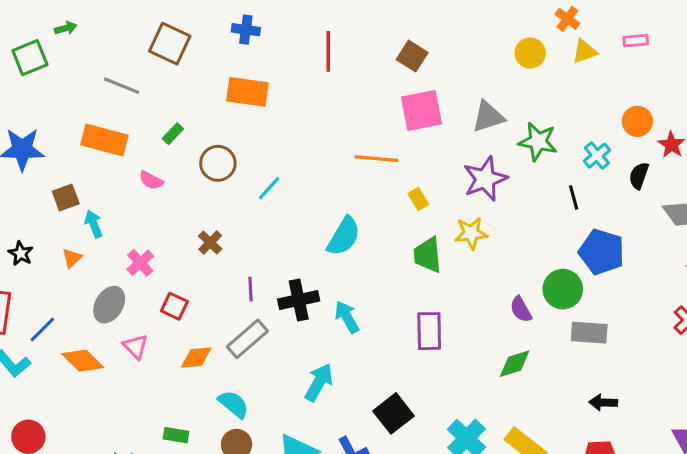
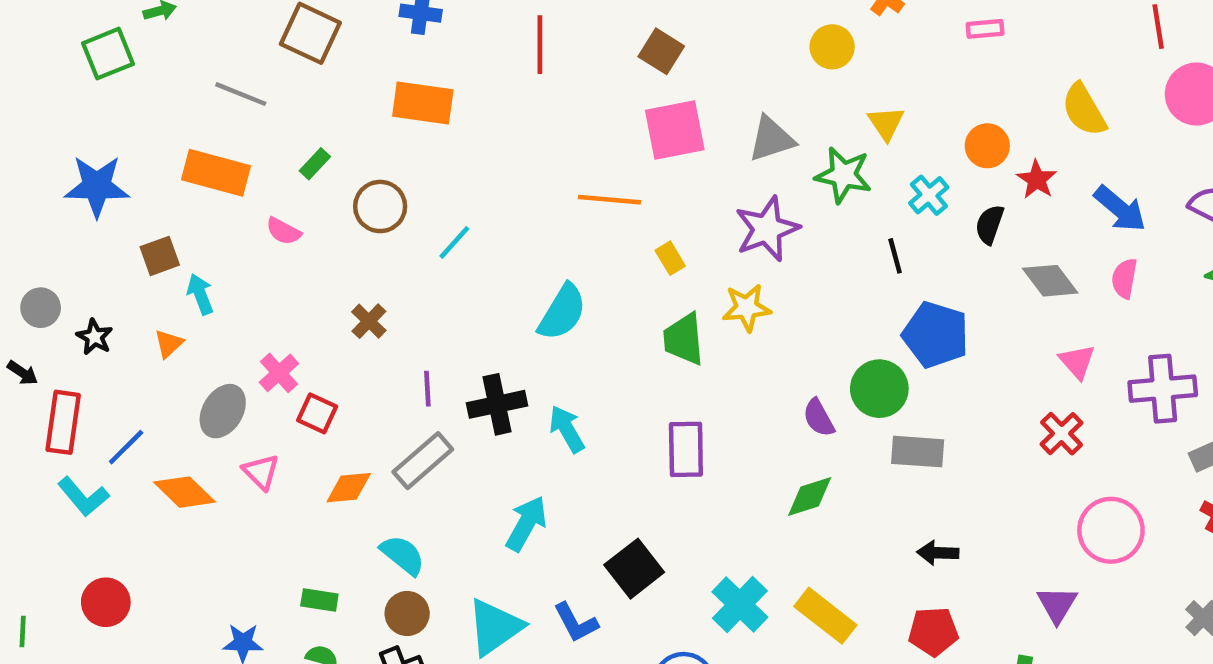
yellow triangle: (585, 51) -> (886, 123), moved, turned -44
pink cross: (140, 263) -> (279, 373), moved

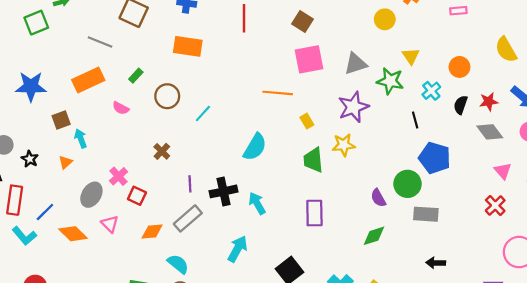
orange rectangle: (216, 173) -> (88, 80), turned -40
red star: (1037, 179) -> (489, 102), moved, turned 30

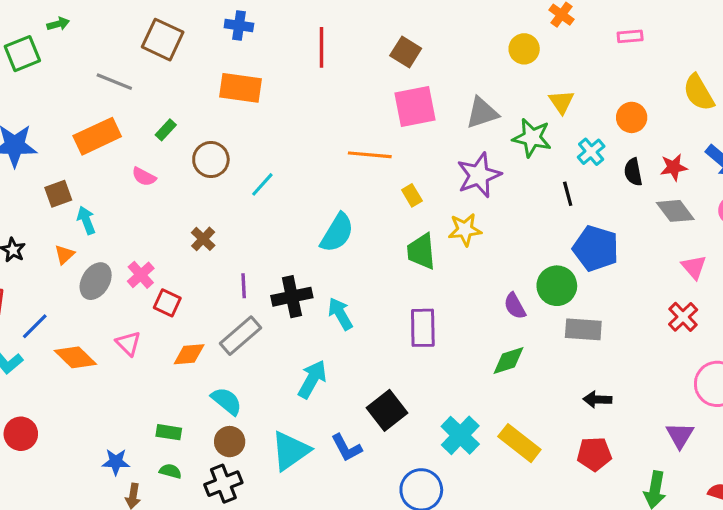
black semicircle: (461, 105) -> (633, 172), turned -30
gray ellipse: (91, 195) -> (96, 281), moved

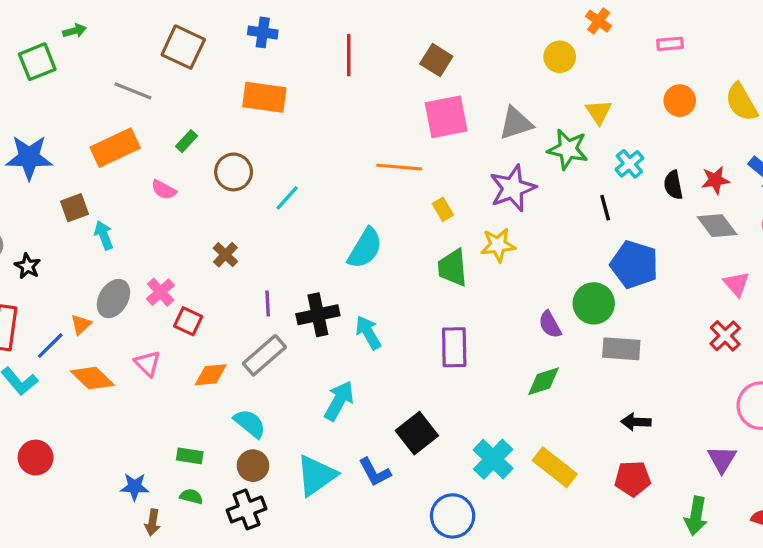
orange circle: (632, 117) -> (680, 101), moved
orange triangle: (64, 255) -> (81, 324), moved

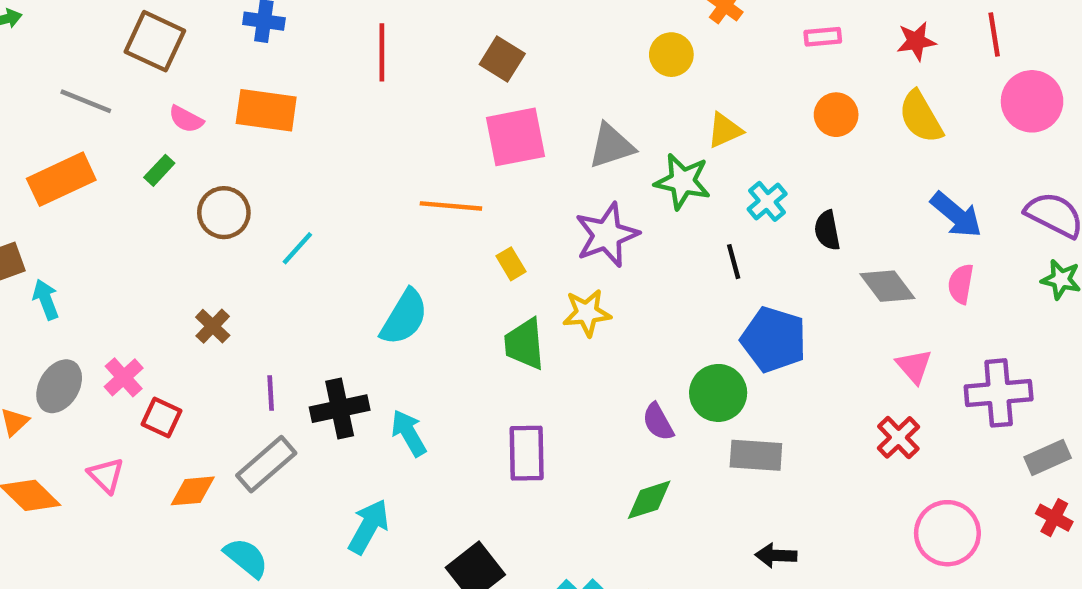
yellow triangle: (599, 112) -> (725, 130), turned 40
red star: (715, 180) -> (916, 41), moved
pink semicircle: (164, 190) -> (186, 119), moved

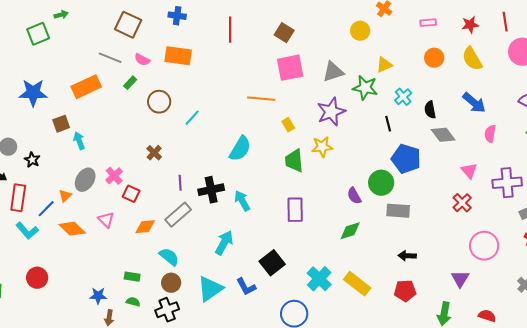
gray line: (86, 101) -> (110, 58), moved
blue arrow: (956, 215) -> (474, 103), moved
gray diamond: (887, 286) -> (443, 135), moved

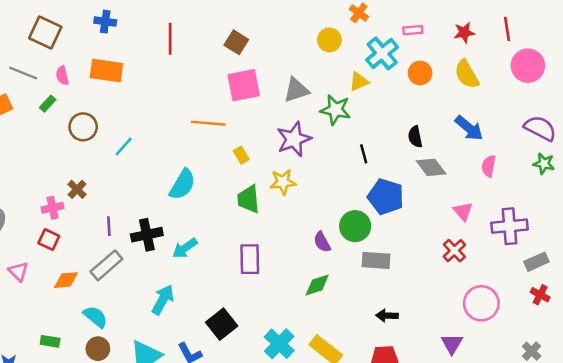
pink semicircle: (142, 60) -> (62, 75), turned 49
cyan cross: (403, 97) -> (382, 53), moved, size x1.5
pink cross: (114, 176) -> (53, 208), moved, turned 30
cyan arrow: (242, 201) -> (185, 248), turned -95

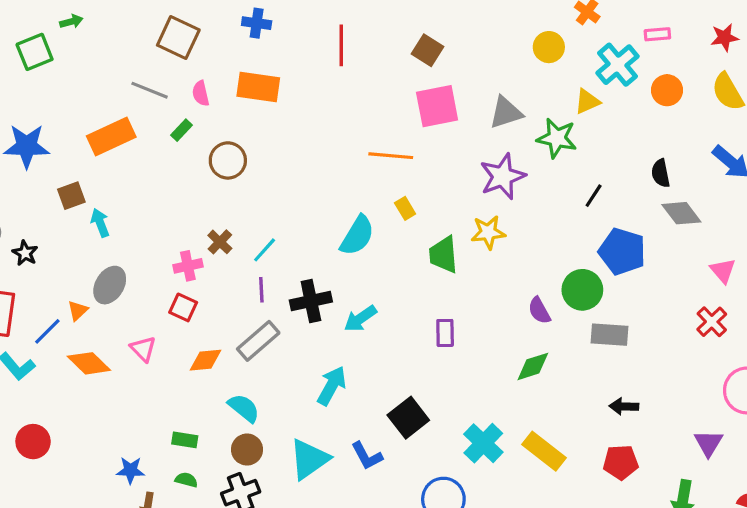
cyan line: (124, 146) -> (265, 250), moved
black line: (364, 154) -> (594, 196), turned 48
yellow rectangle: (241, 155) -> (405, 208), moved
purple rectangle: (250, 259) -> (445, 333), size x0.7

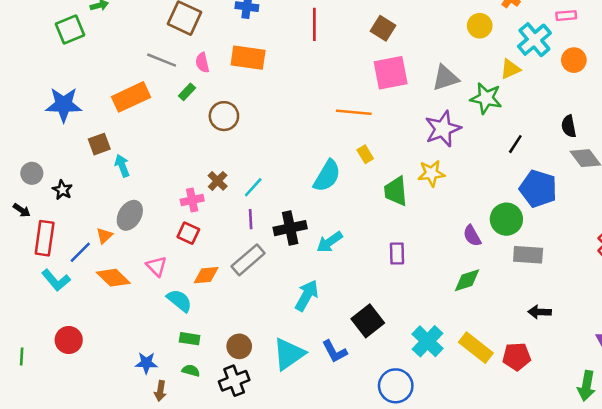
cyan semicircle: (244, 408) -> (179, 301), moved
red pentagon: (621, 462) -> (517, 357), moved

